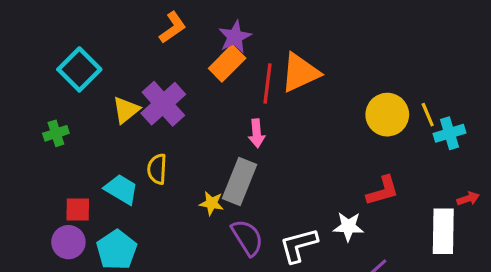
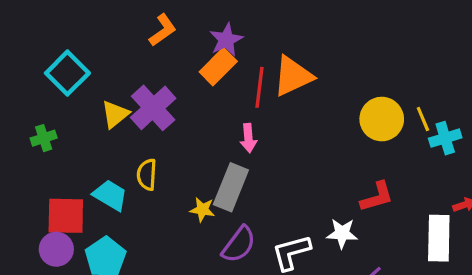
red square: (78, 209) -> (66, 216), size x1.5
purple semicircle: (247, 237) -> (239, 244), turned 69

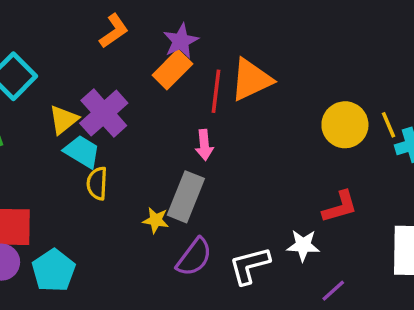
cyan trapezoid: (110, 195) -> (82, 152), moved

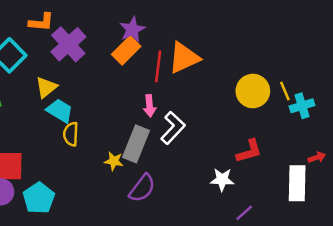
orange L-shape: (114, 31) -> (41, 22), moved, turned 40
purple cross: (104, 113) -> (68, 44), moved
white L-shape: (249, 265) -> (173, 128), moved, turned 148

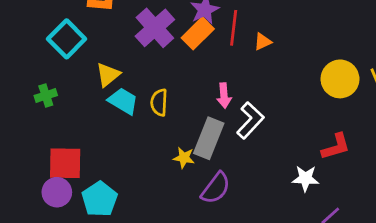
purple cross: (68, 44) -> (155, 28), moved
orange triangle: (184, 58) -> (263, 42), size x0.5
red line: (158, 66) -> (234, 28), moved
yellow semicircle: (71, 134) -> (159, 102), moved

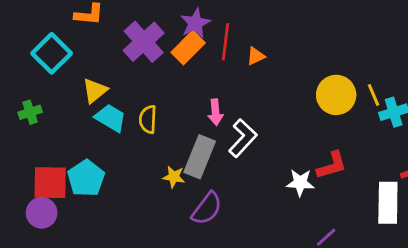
white star: (305, 178) -> (300, 183), moved
cyan pentagon: (100, 199) -> (86, 178), moved

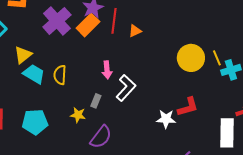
gray rectangle: (200, 157) -> (96, 101), size x0.5
cyan pentagon: (86, 178) -> (35, 122), moved, turned 30

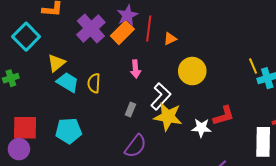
yellow circle: (191, 58) -> (192, 71), moved
pink arrow: (107, 70) -> (135, 69), moved
yellow star: (78, 115) -> (168, 117), moved, size x1.8

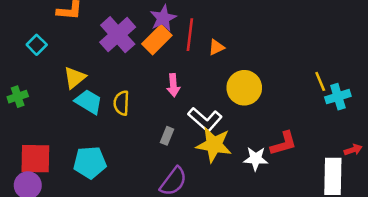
cyan square: (26, 37) -> (37, 45), size x0.6
white L-shape: (161, 96) -> (205, 119), turned 88

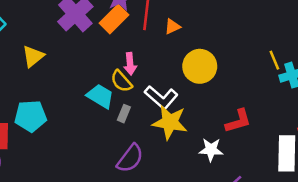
cyan trapezoid: (89, 102) -> (100, 96), moved
yellow semicircle: (121, 103) -> (121, 81), moved, turned -45
white star: (256, 159) -> (211, 150), moved
cyan pentagon: (90, 162) -> (31, 116), moved

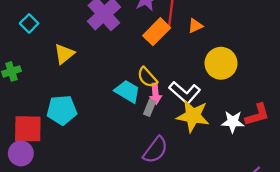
orange rectangle: (114, 19) -> (157, 32), moved
pink arrow: (130, 64) -> (155, 94), moved
white star: (211, 150) -> (233, 122), moved

